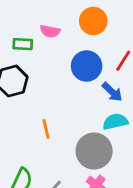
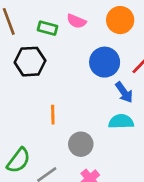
gray circle: (94, 151) -> (81, 144), moved, size x0.7

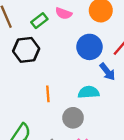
green rectangle: (48, 28) -> (39, 21), turned -49
cyan semicircle: (121, 122) -> (89, 92), moved

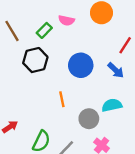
blue circle: (89, 47) -> (81, 65), moved
cyan semicircle: (89, 92) -> (112, 105), moved

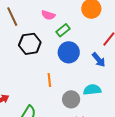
pink semicircle: (66, 20) -> (48, 15), moved
green rectangle: (44, 30) -> (63, 30), moved

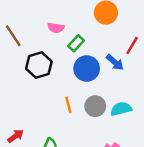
blue arrow: (99, 60) -> (115, 62), moved
gray circle: (71, 99) -> (95, 106), moved

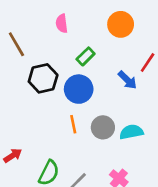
pink semicircle: (56, 28) -> (62, 23), moved, turned 70
blue circle: (87, 69) -> (79, 89), moved

